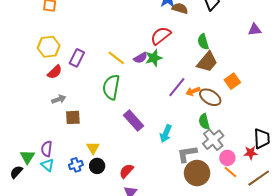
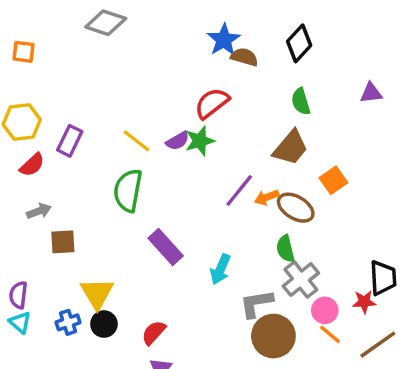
green semicircle: (203, 42) -> (301, 101), moved
yellow triangle: (93, 148) -> (97, 293), size x1.5

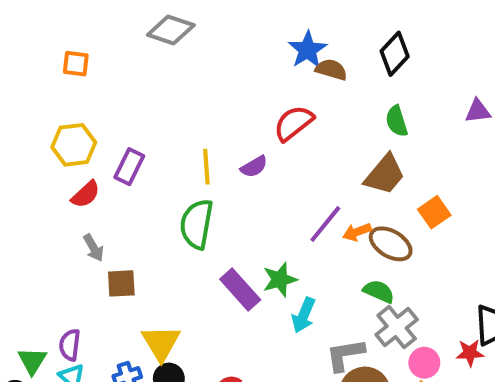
yellow line: (136, 141) -> (206, 167), turned 48
green star: (200, 141) -> (280, 280), moved
gray arrow: (39, 211) -> (94, 248), turned 80
green semicircle: (285, 249) -> (379, 291), turned 128

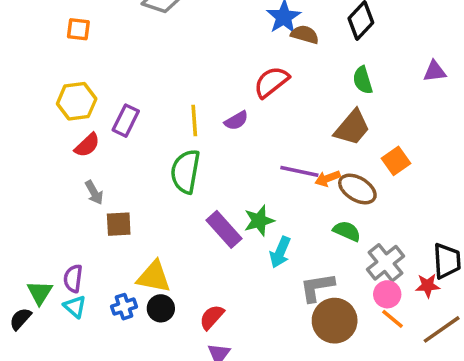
purple line: (325, 224) -> (299, 171), turned 63
gray cross: (397, 327) -> (385, 263), moved
yellow triangle: (161, 343) -> (154, 277), turned -48

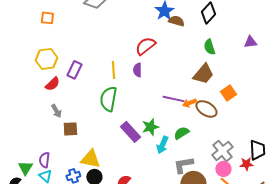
red semicircle: (271, 82) -> (145, 46), moved
purple semicircle: (236, 121) -> (137, 70), turned 120
green semicircle: (347, 231) -> (181, 133), moved, turned -56

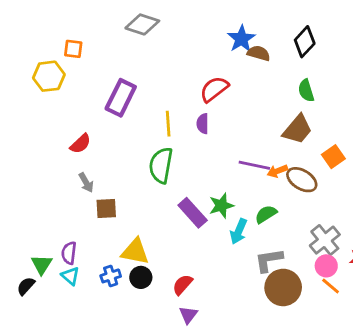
yellow hexagon: (46, 59) -> (49, 76), moved
purple rectangle: (74, 70) -> (121, 98), moved, size x1.4

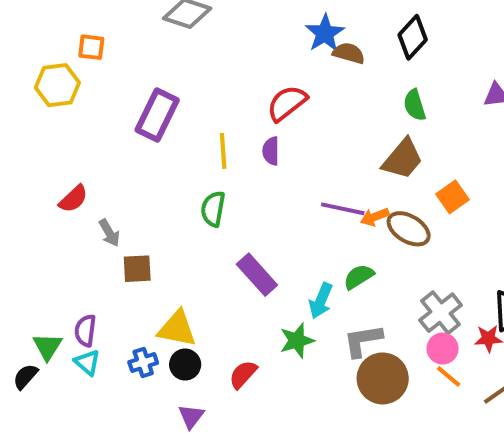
red semicircle: (80, 144) -> (73, 199), moved
green semicircle: (161, 165) -> (213, 209), size x0.7
green star: (221, 206) -> (297, 341), moved
purple triangle: (188, 315) -> (191, 416), moved

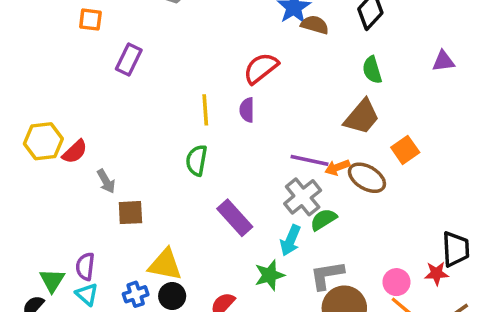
yellow hexagon: (57, 85) -> (43, 141), moved
purple rectangle: (157, 115) -> (129, 60), moved, size x0.7
gray cross: (441, 313) -> (303, 197), moved

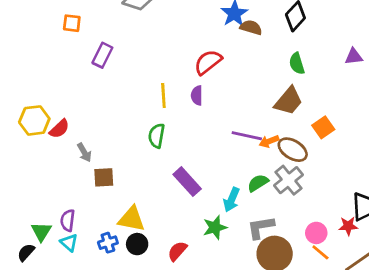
gray cross: (303, 197) -> (288, 180), moved

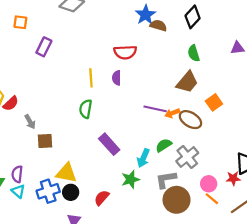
red semicircle: (208, 62) -> (125, 52), turned -145
gray cross: (288, 180) -> (187, 157), moved
blue cross: (108, 243) -> (48, 191), size x1.5

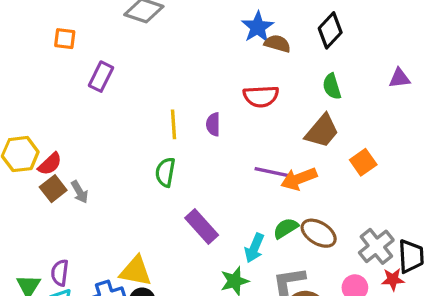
red semicircle: (125, 52) -> (261, 96), moved
orange arrow: (172, 113) -> (299, 179), size x1.5
brown ellipse: (190, 120) -> (319, 233), moved
brown square: (45, 141) -> (53, 189), moved, turned -35
gray cross: (187, 157) -> (376, 246), moved

